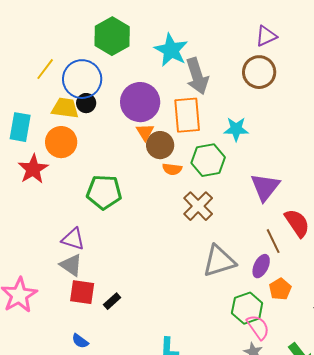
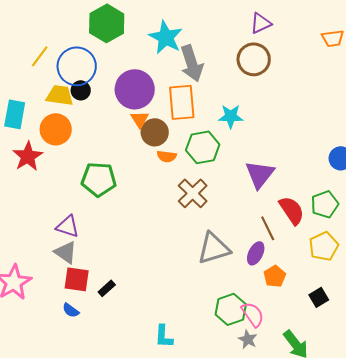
green hexagon: (247, 308) -> (231, 309), moved
blue semicircle: (80, 341) -> (71, 310), moved

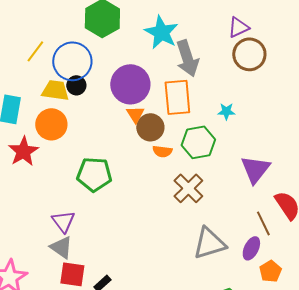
purple triangle: (261, 23) -> (238, 27), moved
cyan star: (231, 116) -> (226, 111), size x0.7
purple triangle: (68, 226) -> (63, 221), turned 35

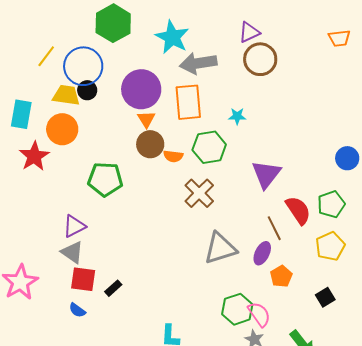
gray arrow: (187, 58) -> (198, 63), turned 99
brown circle: (150, 127) -> (150, 144), moved
purple triangle: (63, 221) -> (74, 226), turned 40

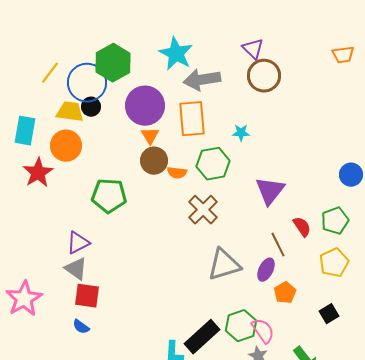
green hexagon: (113, 23) -> (113, 63), moved
purple triangle: (249, 32) -> (253, 49), turned -50
red semicircle: (298, 210) -> (302, 227), size x0.7
black rectangle: (113, 288) -> (202, 337), moved, size x2.0

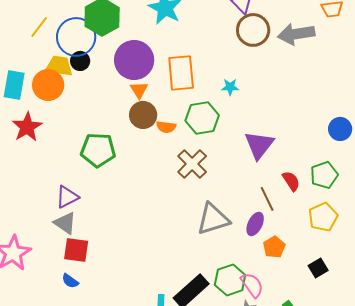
gray arrow: (202, 80) -> (296, 34), moved
orange circle: (66, 146) -> (48, 85), moved

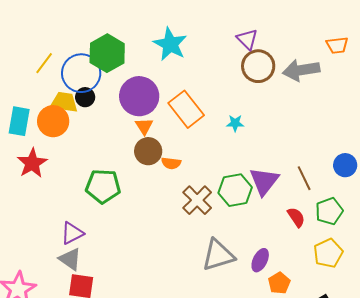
orange rectangle: (181, 73) -> (186, 109), turned -33
green hexagon: (202, 118) -> (235, 190), moved
brown line: (267, 199) -> (304, 178), moved

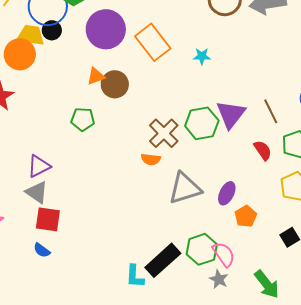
orange triangle: (144, 126) -> (96, 76), moved, turned 42
orange semicircle: (171, 163) -> (151, 159), moved
green pentagon: (103, 186) -> (83, 119), moved, size x0.7

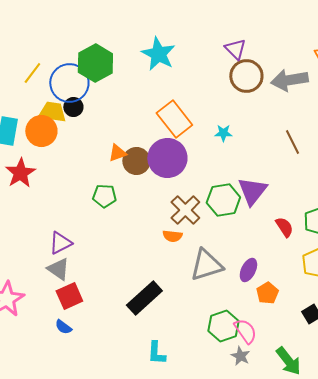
purple circle: (106, 29) -> (167, 158), moved
brown line: (271, 111) -> (292, 142), moved
red square: (48, 219) -> (69, 296), turned -32
black rectangle: (163, 260) -> (144, 298), moved

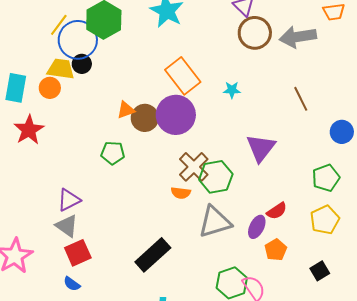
yellow line: (32, 73) -> (59, 25), moved
orange circle: (41, 131) -> (50, 88), size x0.7
green hexagon: (223, 200) -> (216, 177), moved
red semicircle: (284, 227) -> (277, 211), moved, turned 90

